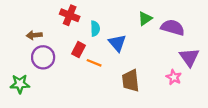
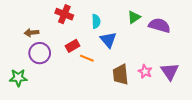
cyan semicircle: (95, 29) -> (96, 21), moved
red rectangle: (79, 50) -> (72, 46), turned 32
purple triangle: (189, 57) -> (170, 71), moved
pink star: (174, 77) -> (145, 71), moved

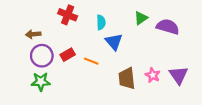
red rectangle: (72, 46) -> (68, 55), moved
green star: (18, 78) -> (41, 82), moved

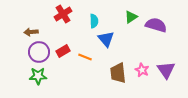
red cross: (68, 15) -> (63, 14), turned 36

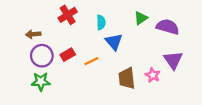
orange line: (85, 57) -> (91, 61), turned -48
purple triangle: (166, 70) -> (173, 60), moved

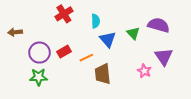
green triangle: (141, 18) -> (133, 33), moved, turned -40
brown arrow: (33, 34) -> (15, 32), moved
brown trapezoid: (127, 78) -> (103, 74), moved

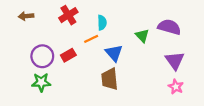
brown arrow: (15, 32) -> (26, 16), moved
blue triangle: (108, 39) -> (114, 53), moved
orange line: (86, 58) -> (91, 39), moved
pink star: (144, 71) -> (176, 87), moved

